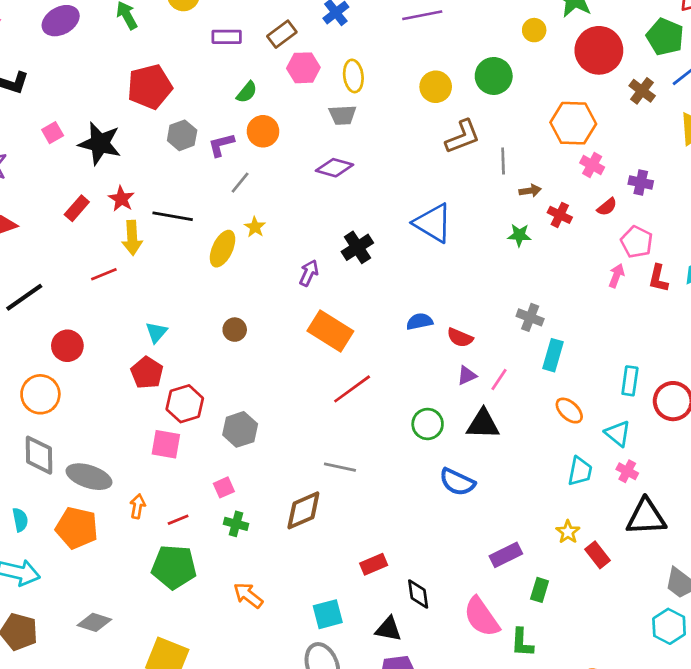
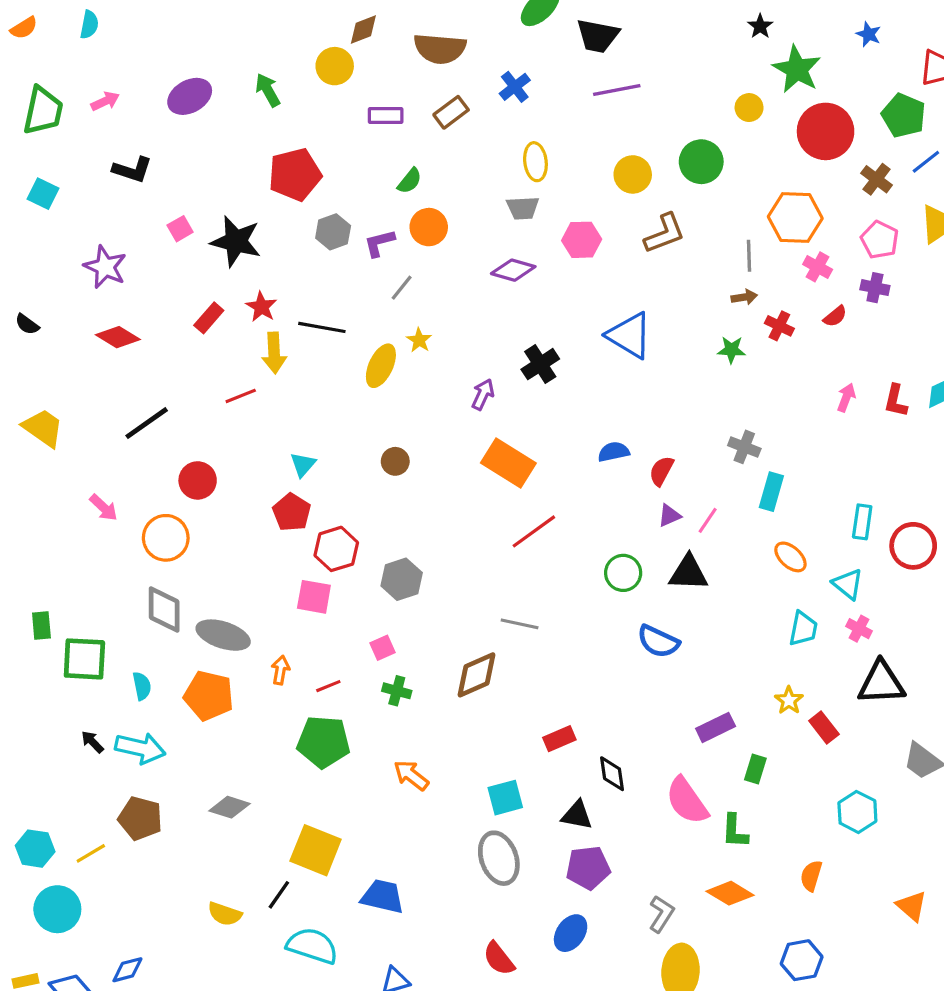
pink hexagon: (303, 68) -> (582, 240), moved
gray line: (503, 161) -> (749, 256), moved
pink pentagon: (637, 242) -> (880, 240), moved
red semicircle: (460, 338) -> (661, 471), turned 95
cyan hexagon: (669, 626) -> (857, 812), moved

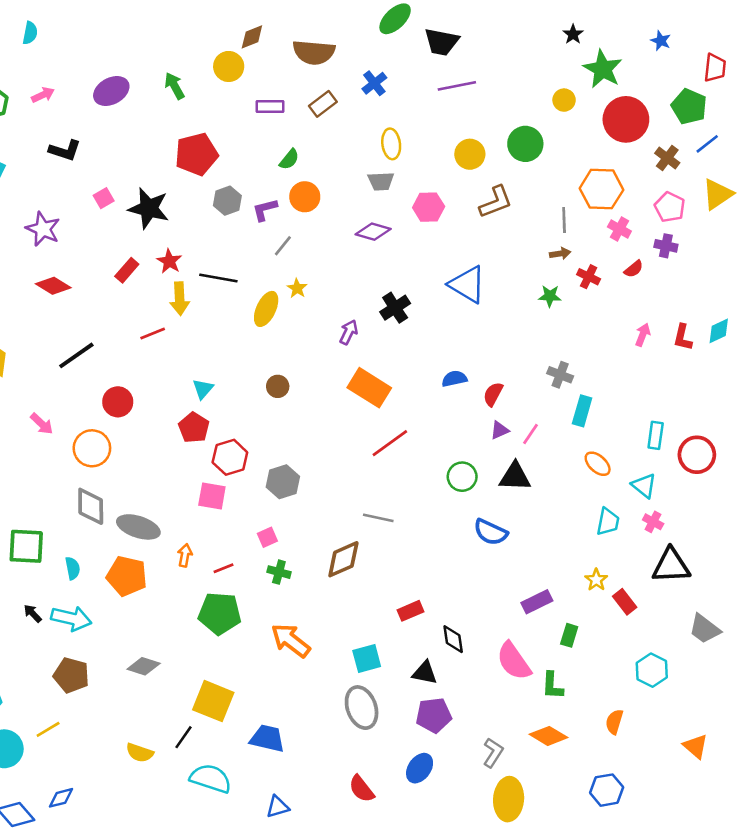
orange arrow: (411, 775) -> (291, 640), size x1.4
yellow line: (91, 853) -> (48, 729), moved

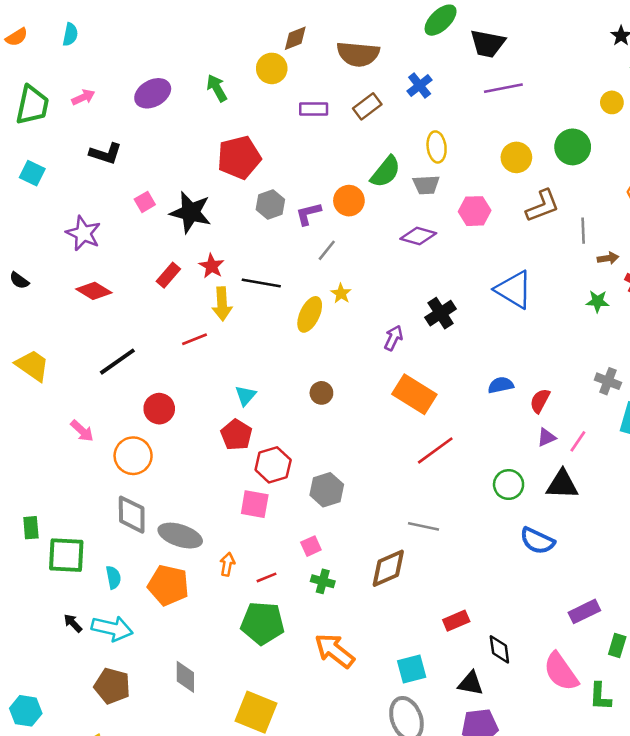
green semicircle: (289, 159) -> (386, 172), moved, size x1.5
gray line: (564, 220) -> (583, 231), moved
gray diamond: (144, 666) -> (185, 677), turned 72

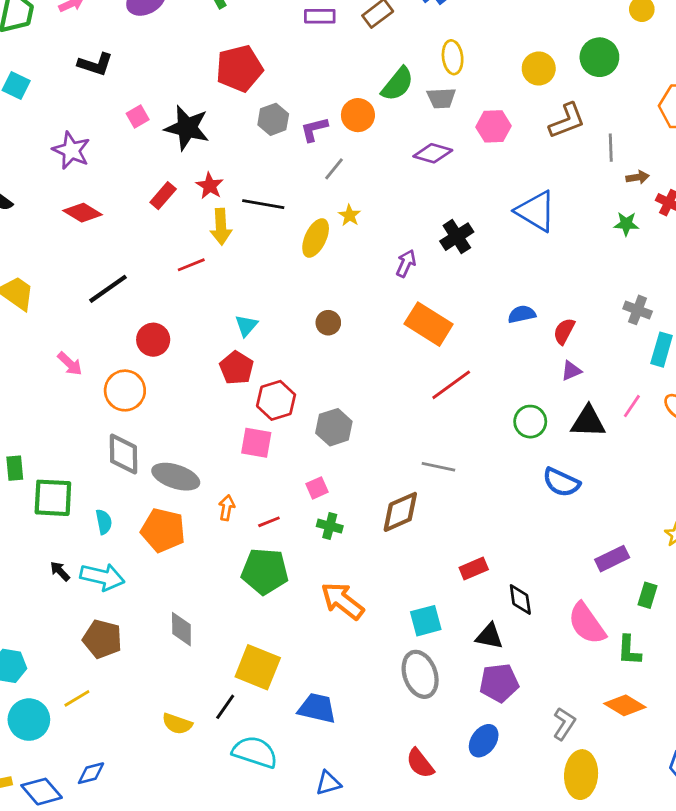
pink line: (578, 441) -> (632, 406), moved

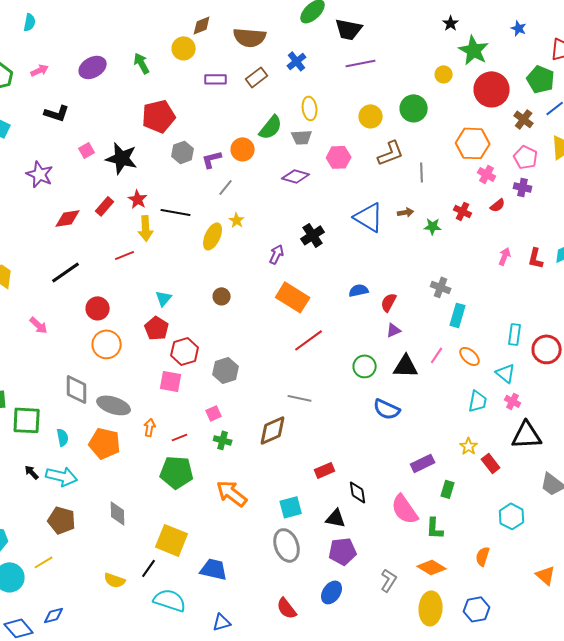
brown arrow: (638, 177) -> (406, 212), moved
red diamond: (83, 213) -> (68, 218), moved, turned -40
orange circle: (125, 390) -> (107, 344), moved
yellow ellipse: (581, 775) -> (431, 608), moved

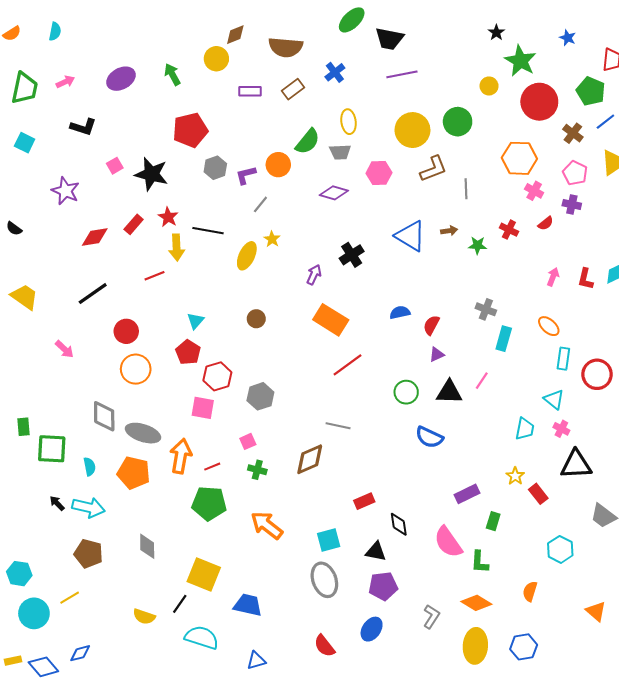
yellow circle: (371, 116) -> (412, 130), size x1.4
orange ellipse: (470, 356) -> (549, 326), moved
orange arrow: (150, 427) -> (181, 456), size x1.8

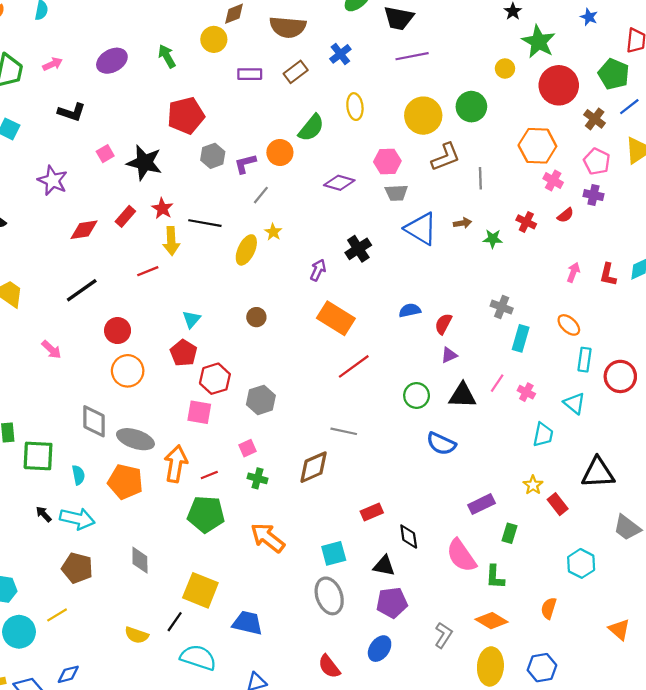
gray trapezoid: (340, 152) -> (396, 193), moved
pink cross: (561, 429) -> (526, 392), moved

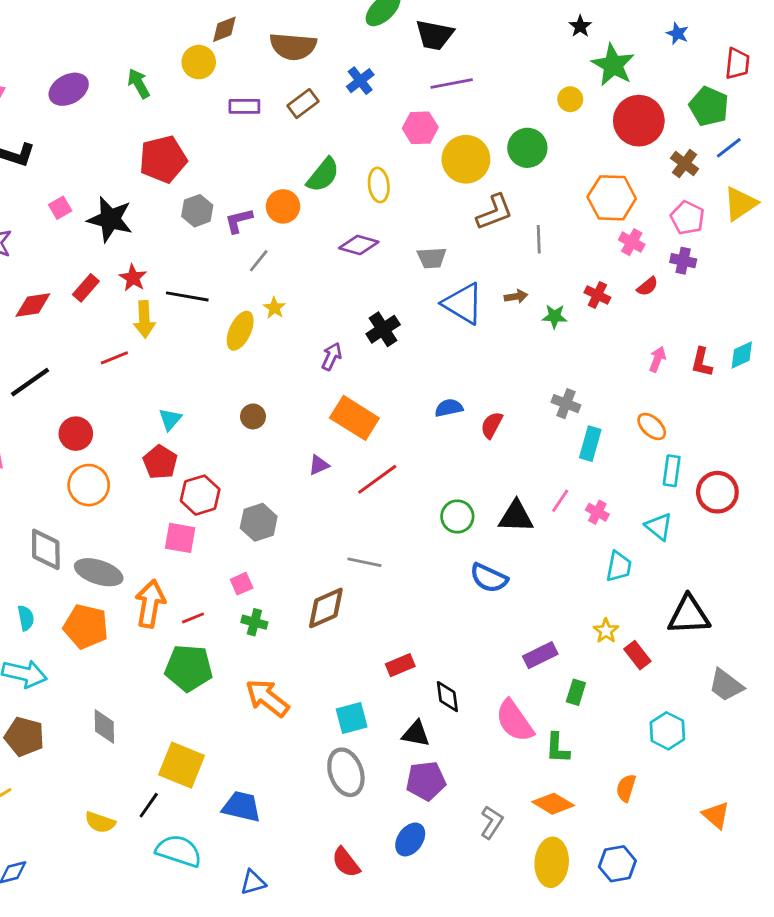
yellow ellipse: (355, 107) -> (379, 185), moved
pink hexagon: (387, 161) -> (420, 128), moved
purple triangle: (449, 355) -> (319, 465), moved

